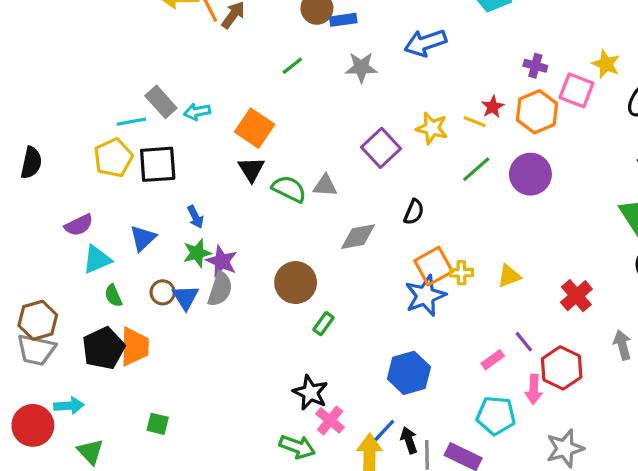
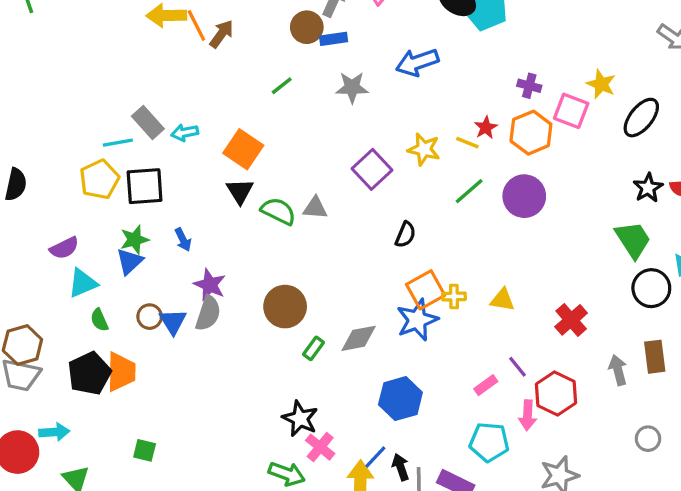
gray diamond: (358, 237) -> (359, 338), moved
green star: (197, 253) -> (135, 240), moved
yellow triangle: (509, 276) -> (502, 300), turned 30

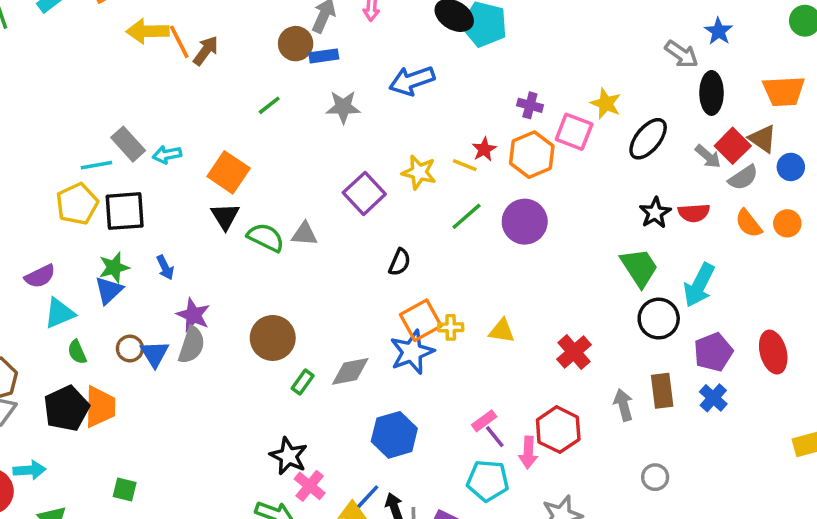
purple line: (518, 367) -> (495, 437), moved

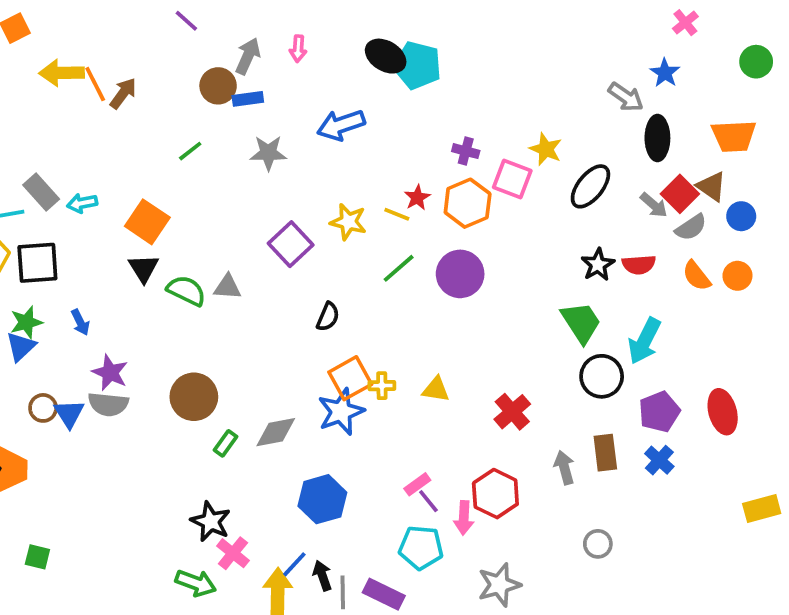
gray semicircle: (192, 345) -> (108, 404), turned 78

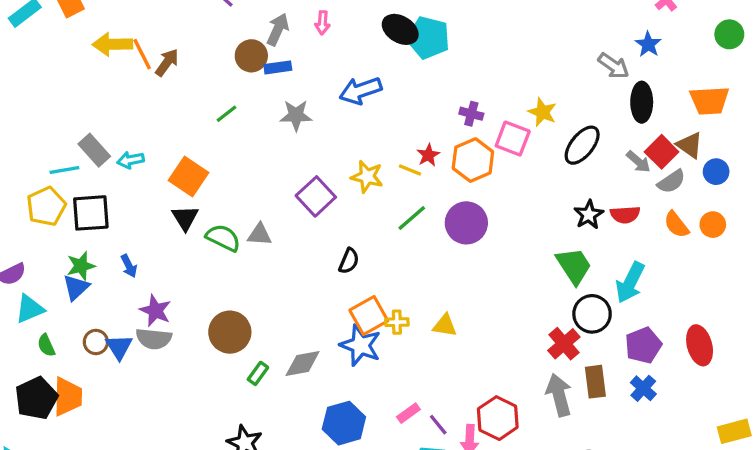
blue star: (341, 412) -> (360, 345), turned -30
red cross: (512, 412) -> (564, 344), moved
gray arrow: (564, 468) -> (559, 395), size x1.4
pink rectangle: (417, 484) -> (408, 413), moved

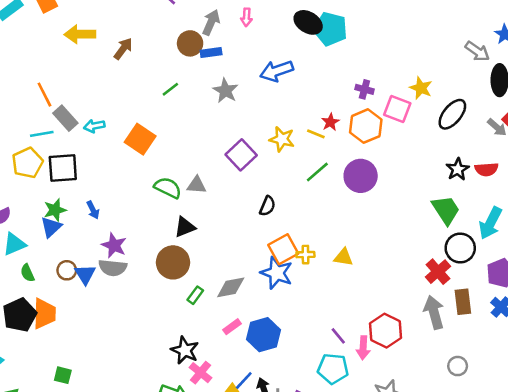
orange line: (142, 54) -> (44, 95), moved
gray star: (296, 115) -> (225, 91), turned 30
black triangle: (185, 218) -> (185, 227), moved, turned 40
pink rectangle: (408, 413) -> (232, 327), moved

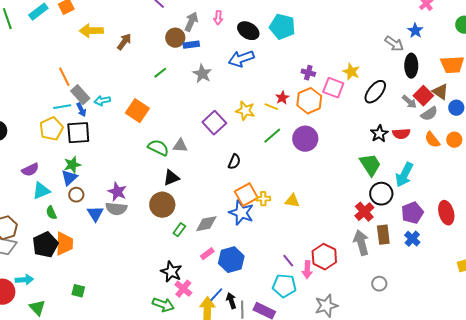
black ellipse: (308, 22) -> (248, 31), moved
blue arrow: (93, 210) -> (81, 110), moved
brown circle: (67, 270) -> (76, 195), moved

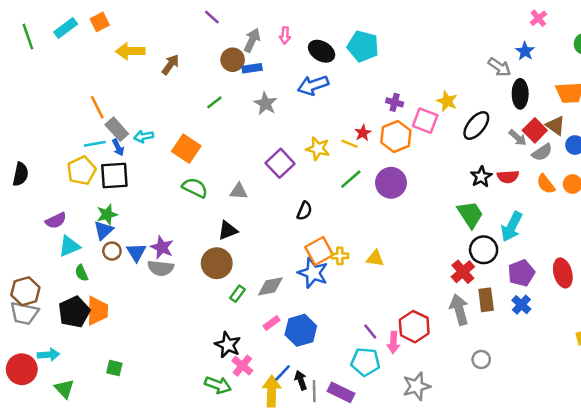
green semicircle: (158, 148) -> (195, 188), moved
blue triangle: (95, 214) -> (136, 252), moved

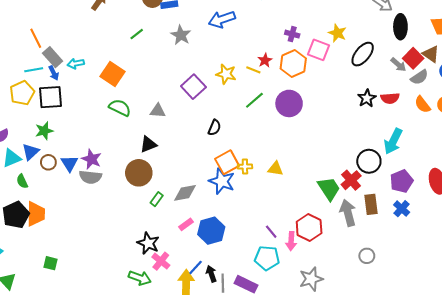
green trapezoid: (470, 214) -> (329, 189), moved
blue triangle: (103, 230) -> (31, 152), moved

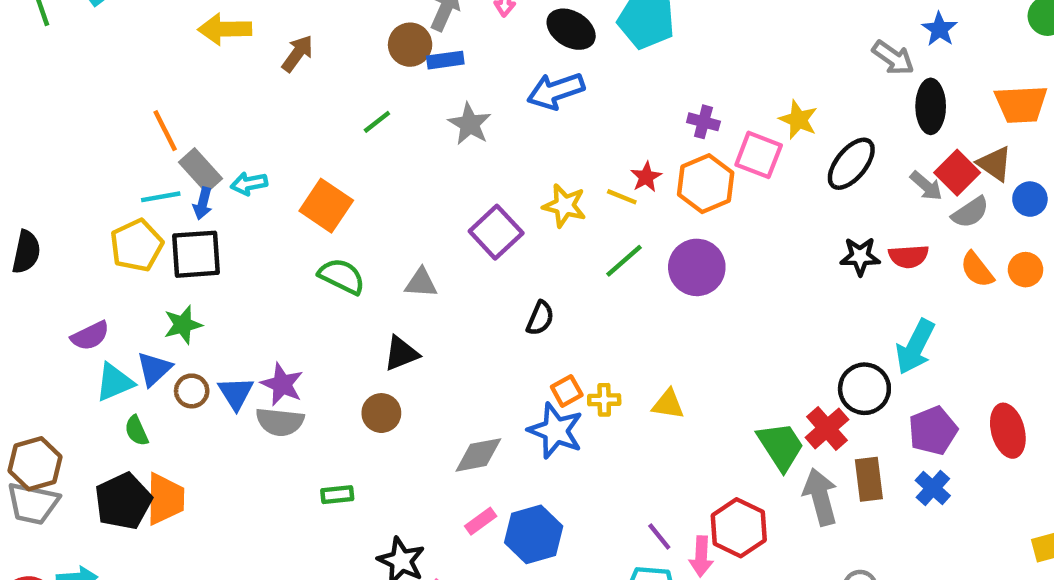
blue arrow: (54, 73) -> (203, 203), turned 40
black star: (367, 98) -> (860, 256), turned 30
orange square: (227, 162) -> (567, 391), size x0.6
brown circle: (139, 173) -> (381, 413), size x0.7
green rectangle: (157, 199) -> (337, 495), moved, turned 48

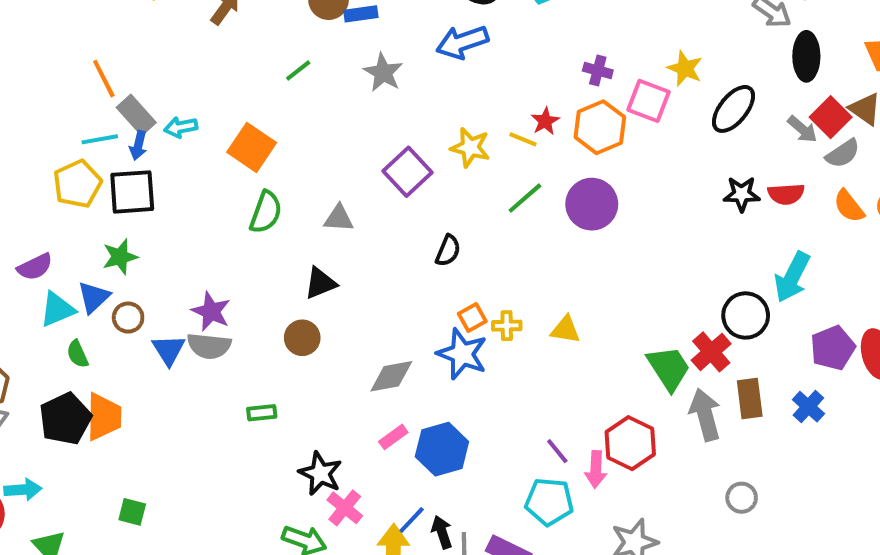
green semicircle: (342, 276) -> (266, 212), turned 84
blue triangle: (236, 393) -> (169, 350), moved
purple pentagon: (933, 431) -> (833, 348), moved

